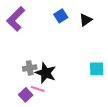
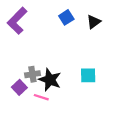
cyan square: (97, 69) -> (88, 75), moved
purple square: (26, 95) -> (19, 87), moved

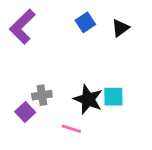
black star: (50, 80) -> (88, 99), moved
pink line: (41, 97) -> (71, 129), moved

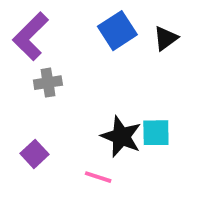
blue square: (85, 22) -> (117, 31), size x1.4
gray cross: (42, 95) -> (48, 83), moved

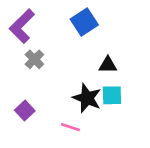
black triangle: (166, 38) -> (108, 65), moved, turned 36
gray cross: (48, 83) -> (34, 59), turned -36

